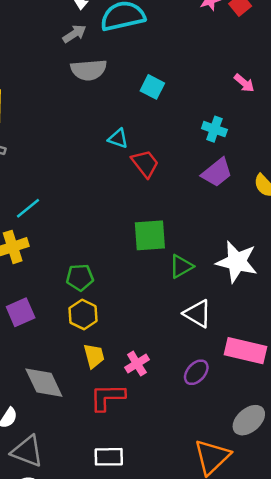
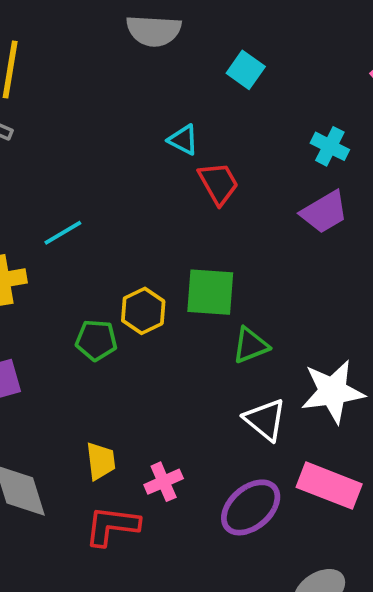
cyan line: (28, 208) -> (63, 233), moved
white star: (237, 262) -> (333, 392), moved, turned -30
yellow hexagon: (83, 314) -> (143, 311), moved
purple ellipse: (196, 372) -> (251, 507), size x1.5

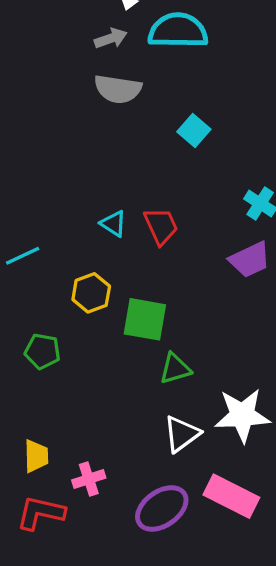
cyan triangle: (183, 140) -> (113, 224), moved
yellow hexagon: (143, 311) -> (91, 293), moved
white triangle: (265, 420) -> (182, 434), turned 39

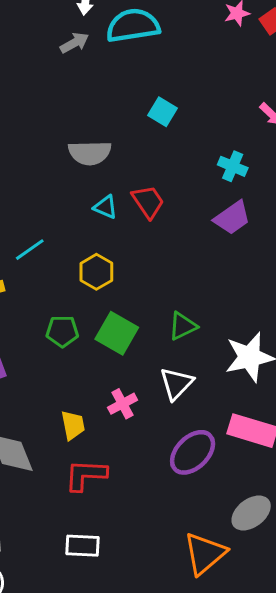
gray semicircle: (118, 89) -> (90, 153), moved
green square: (145, 319) -> (117, 333), moved, turned 30
white triangle: (182, 434) -> (177, 384), moved
pink cross: (89, 479) -> (122, 404), moved

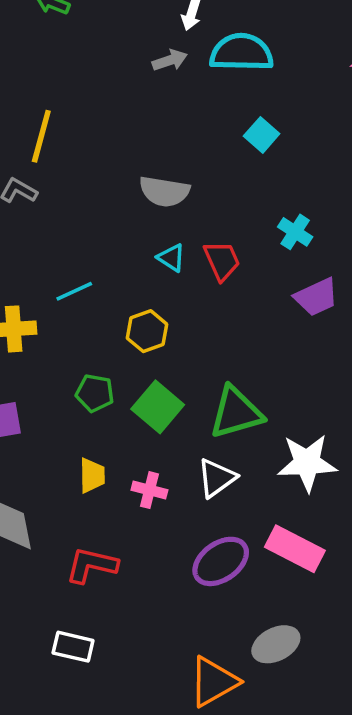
cyan square: (162, 112) -> (262, 135), moved
cyan cross: (233, 166) -> (295, 232), moved
green triangle: (183, 326) -> (236, 412), size x1.6
pink cross: (122, 404) -> (149, 490), turned 32
yellow trapezoid: (73, 425) -> (92, 475), moved

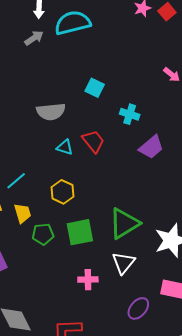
cyan square: (262, 135) -> (95, 88), moved
green square: (158, 407) -> (80, 232), turned -36
yellow trapezoid: (92, 475) -> (23, 213), moved
purple ellipse: (221, 561) -> (138, 308), size x0.7

